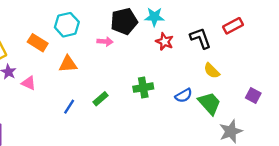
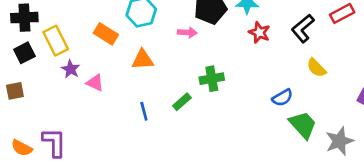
black L-shape: (200, 38) -> (303, 28), turned -110
green cross: (143, 88) -> (212, 79), moved
green trapezoid: (209, 103) -> (303, 125), moved
blue line: (69, 107) -> (144, 111), turned -48

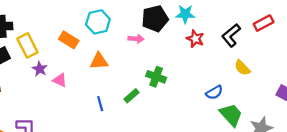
green cross: (212, 79) -> (156, 77), turned 30

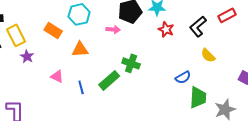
pink triangle: (60, 80) -> (57, 76), moved
green rectangle: (131, 96) -> (109, 80), size x1.5
green trapezoid: (231, 115) -> (198, 97), turned 45

